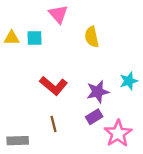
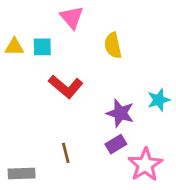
red L-shape: (54, 86) -> (66, 87), moved
purple star: (98, 92) -> (120, 113), turned 30

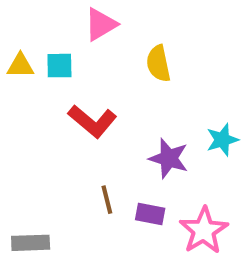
pink triangle: (72, 17) -> (101, 24), turned 40
purple rectangle: (116, 144) -> (150, 214), moved, turned 42
brown line: (66, 153) -> (107, 200), moved

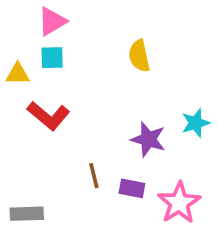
pink triangle: (101, 24) -> (52, 21), moved
yellow triangle: (20, 66) -> (18, 74), moved
red L-shape: (92, 121) -> (48, 116), moved

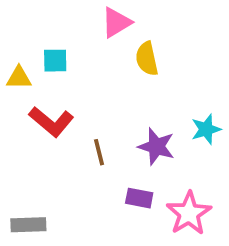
pink triangle: (52, 21) -> (116, 22), moved
brown line: (94, 176) -> (99, 152), moved

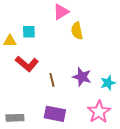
cyan star: (206, 129) -> (108, 83), moved
purple rectangle: (139, 198) -> (55, 114), moved, size x1.5

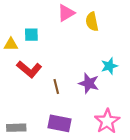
yellow semicircle: (77, 31) -> (92, 22), moved
cyan star: (108, 83) -> (109, 66), moved

